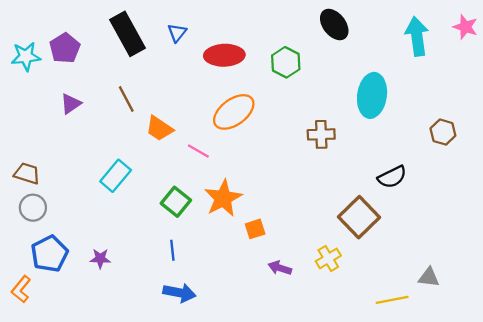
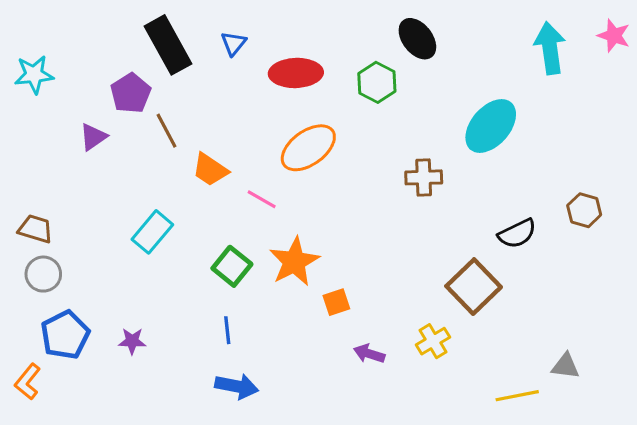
black ellipse: (334, 25) -> (417, 39), moved
purple pentagon: (65, 48) -> (131, 93), moved
cyan ellipse: (372, 95) -> (491, 126), turned 33
brown hexagon: (443, 132) -> (584, 210), moved

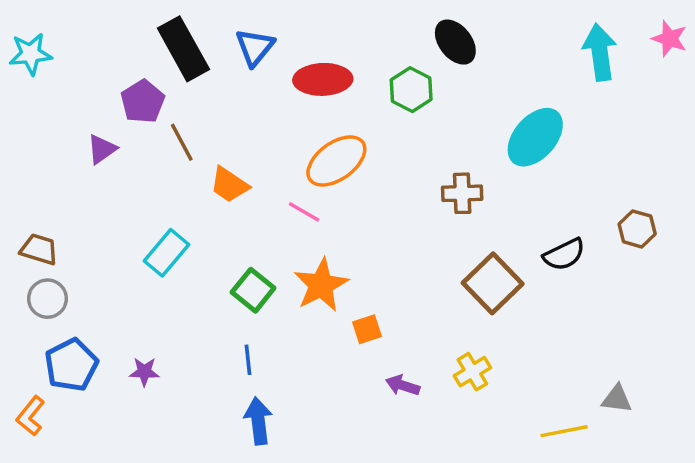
blue triangle: (233, 43) -> (255, 47), size x1.4
cyan star: (34, 75) -> (30, 54), moved
pink line: (262, 199) -> (304, 212), moved
brown square: (474, 287) -> (493, 283), moved
blue arrow: (237, 386) -> (258, 421), turned -108

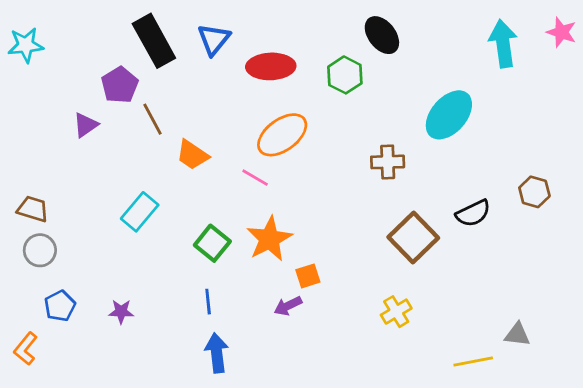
blue pentagon: (71, 365) -> (60, 306), size x0.7
purple arrow: (403, 385) -> (288, 306), moved, turned -44

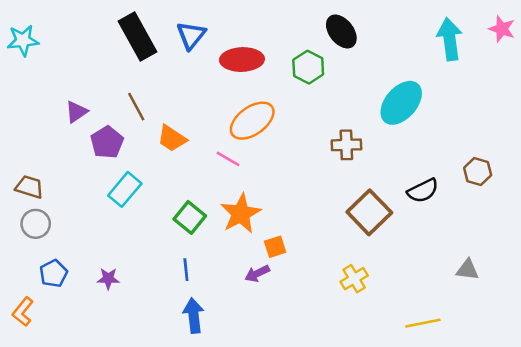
purple pentagon: (120, 85) -> (107, 142), moved
gray triangle: (517, 334) -> (467, 270), moved

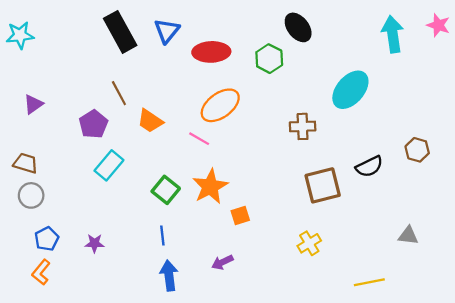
purple triangle: (76, 112) -> (33, 104), moved
brown square: (369, 212) -> (323, 185), turned 30
purple arrow: (257, 273) -> (222, 262), moved
orange L-shape: (23, 312) -> (41, 272), moved

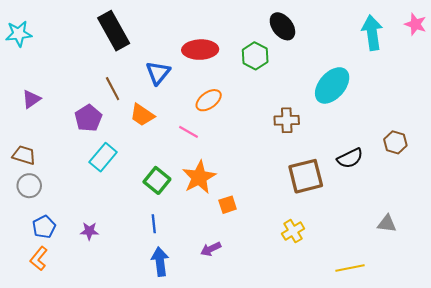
blue triangle: (167, 31) -> (158, 73), moved
orange ellipse: (220, 105) -> (209, 100), size x0.7

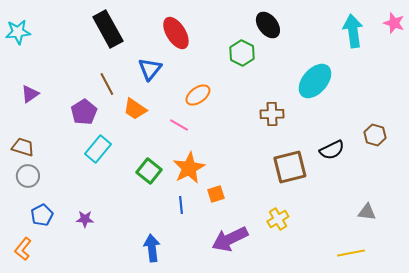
red ellipse: (200, 50) -> (176, 33), moved, turned 60
blue line: (154, 224) -> (181, 205), moved
purple arrow: (211, 249) -> (230, 239), moved, size x1.8
orange L-shape: (39, 258) -> (23, 249), moved
yellow line: (350, 268) -> (351, 253), moved

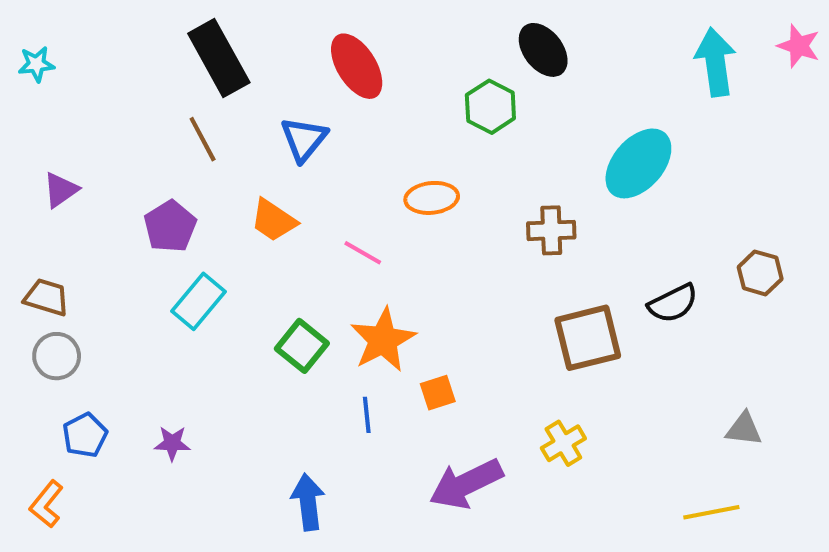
cyan star: (18, 32) -> (36, 64), size x0.7
brown line: (107, 84) -> (203, 139), moved
orange ellipse: (198, 95) -> (432, 198), moved, turned 30

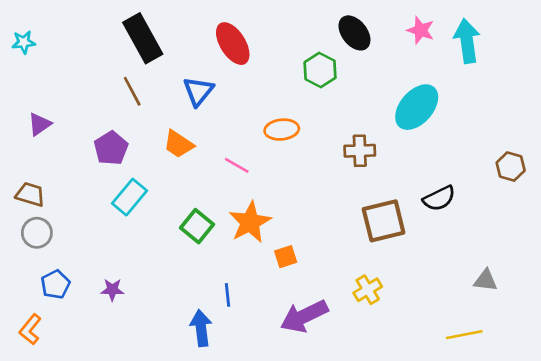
pink star: (799, 46) -> (421, 30), moved
brown hexagon: (760, 273) -> (511, 167), moved
blue line: (367, 415) -> (227, 295), moved

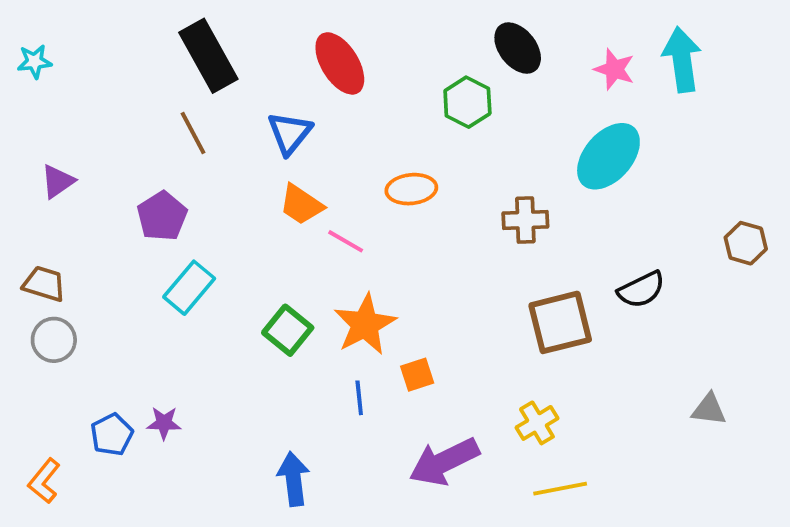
pink star: (421, 30) -> (614, 69), moved
orange trapezoid: (178, 144) -> (301, 205), moved
blue pentagon: (55, 284) -> (112, 435), moved
blue line: (227, 295) -> (359, 398), moved
yellow line: (464, 335) -> (560, 489), moved

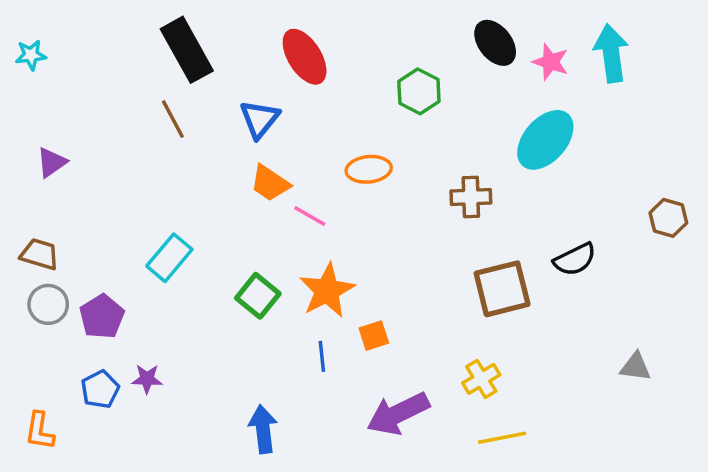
black ellipse: (518, 48) -> (495, 43), moved
purple pentagon: (162, 216) -> (102, 317), moved
orange L-shape: (44, 481) -> (40, 431), turned -30

